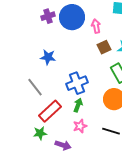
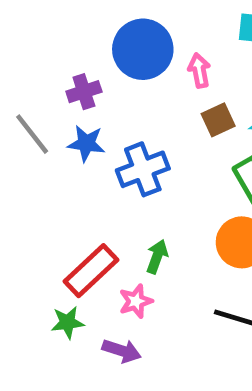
purple cross: (48, 16) -> (84, 92), moved
blue cross: (77, 83) -> (143, 169), moved
gray line: (35, 87) -> (32, 134), moved
pink star: (80, 126) -> (136, 301), moved

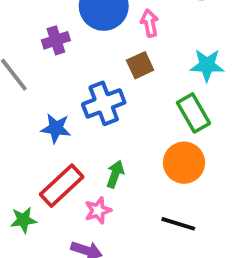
brown square: (218, 120) -> (140, 65), moved
blue star: (86, 143) -> (56, 128), moved
green star: (67, 322) -> (23, 220), moved

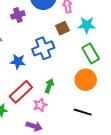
cyan star: (207, 65) -> (87, 25), moved

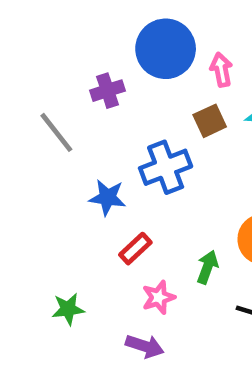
green arrow: (49, 86) -> (207, 267), moved
red rectangle: (21, 92) -> (135, 249), moved, size x0.6

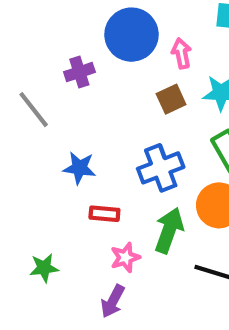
blue cross: (166, 167) -> (161, 168), moved
red rectangle: (135, 249) -> (104, 214), turned 48
green arrow: (207, 267) -> (169, 230), size x1.5
purple arrow: (145, 346) -> (113, 301), turned 100

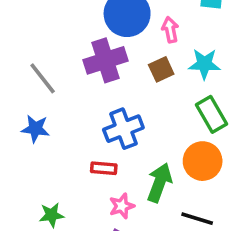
purple cross: (79, 72) -> (106, 60), moved, size x1.6
blue star: (79, 168) -> (35, 129), moved
blue cross: (161, 168) -> (123, 129), moved

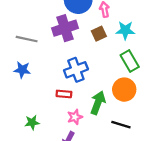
gray line: (43, 78) -> (27, 39), turned -40

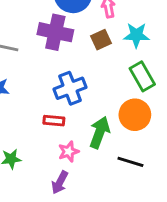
purple cross: (65, 28) -> (55, 32), turned 30

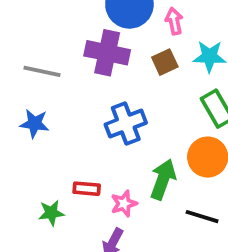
red rectangle: (54, 121) -> (87, 189), moved

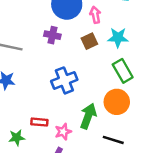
purple cross: (107, 53) -> (52, 35), size x0.6

